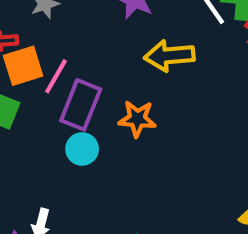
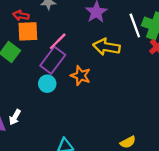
pink line: (56, 76) -> (58, 41), moved

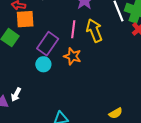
pink line: (58, 41) -> (73, 29), moved, turned -36
yellow arrow: (106, 47) -> (94, 30), turned 60

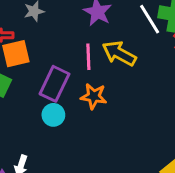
yellow arrow: (94, 30) -> (119, 53), turned -30

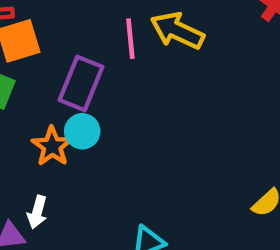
orange star: (94, 96) -> (52, 146), moved, turned 30

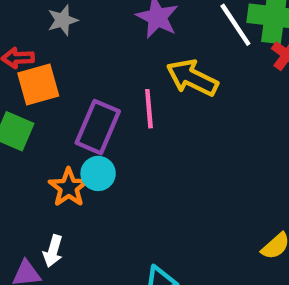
pink line: (130, 39) -> (149, 109), moved

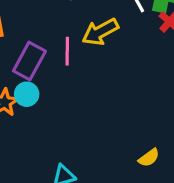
yellow arrow: (192, 78) -> (100, 32), turned -60

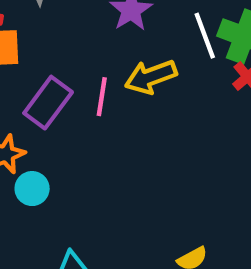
cyan circle: (27, 94) -> (32, 189), moved

